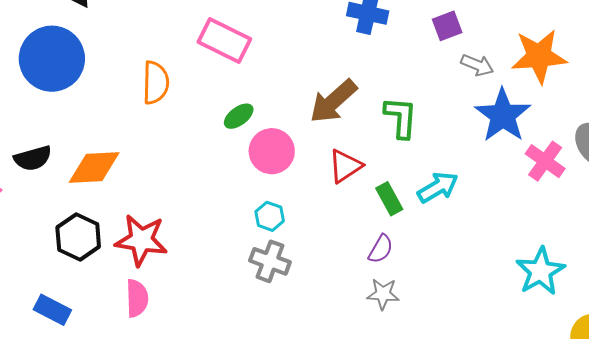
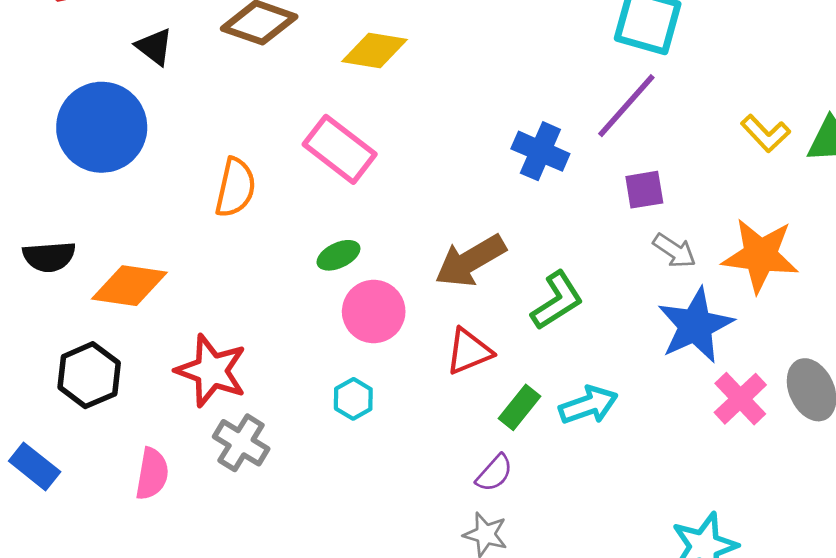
green L-shape: (401, 117) -> (557, 301), turned 42
green rectangle: (389, 199) -> (519, 407), turned 56
red star: (141, 240) -> (211, 371), moved
gray cross: (270, 261) -> (241, 443), moved

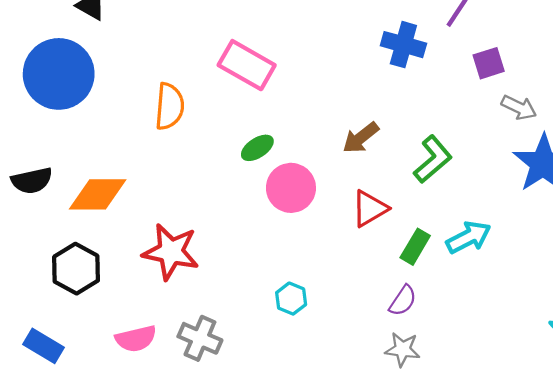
brown arrow: (470, 261) -> (361, 138), size x0.7
cyan hexagon: (353, 399) -> (291, 299), moved
gray cross: (241, 443) -> (200, 338), moved
pink semicircle: (152, 474) -> (136, 339), turned 75

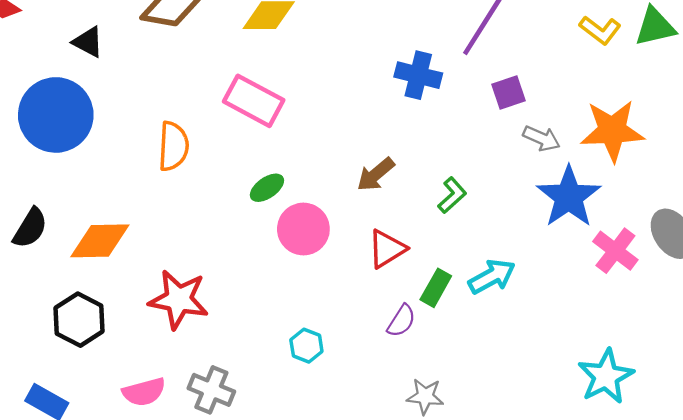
green L-shape: (433, 159) -> (452, 195), size x0.7
black semicircle: (32, 181) -> (30, 228), turned -45
purple semicircle: (403, 301) -> (401, 321), moved

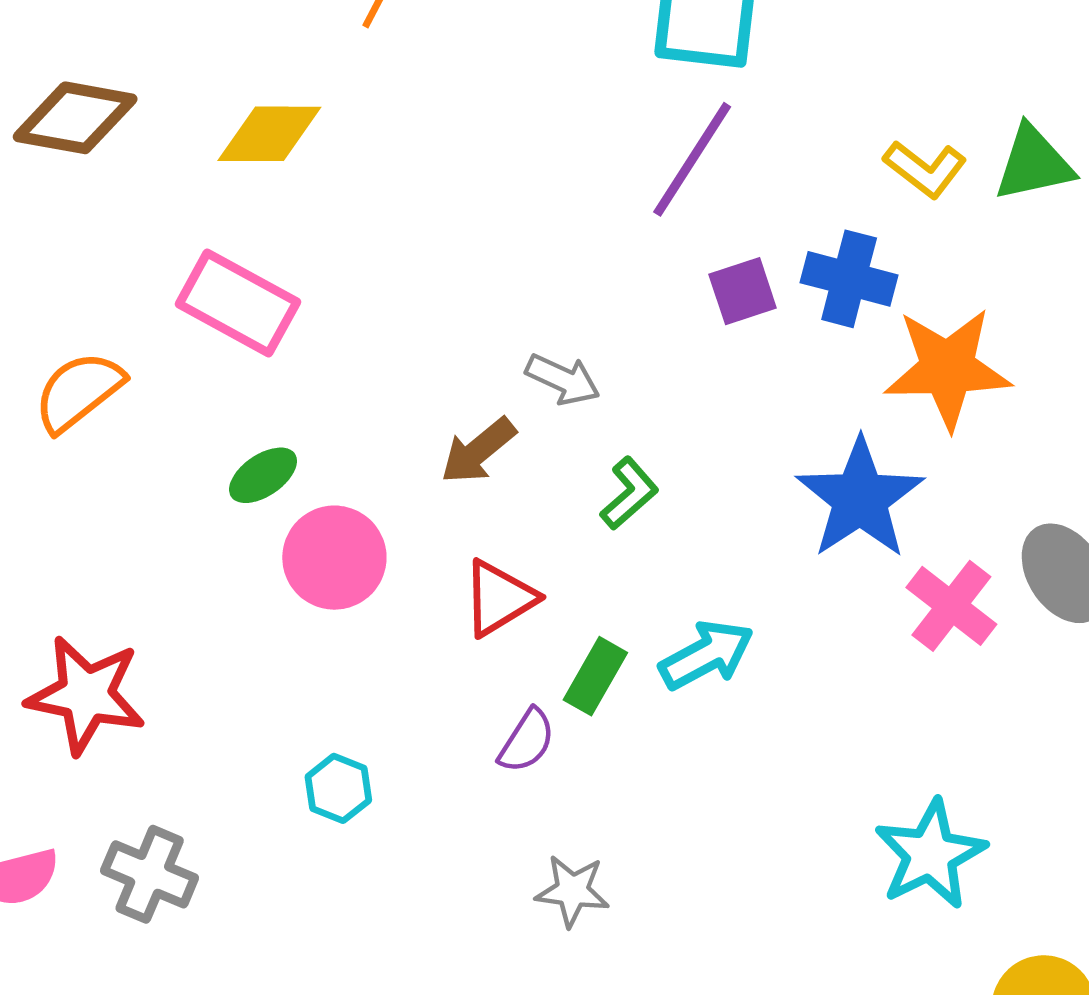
blue cross: (418, 75) -> (849, 279), moved
gray arrow: (541, 138) -> (563, 379), moved
orange semicircle: (173, 146) -> (79, 392), turned -132

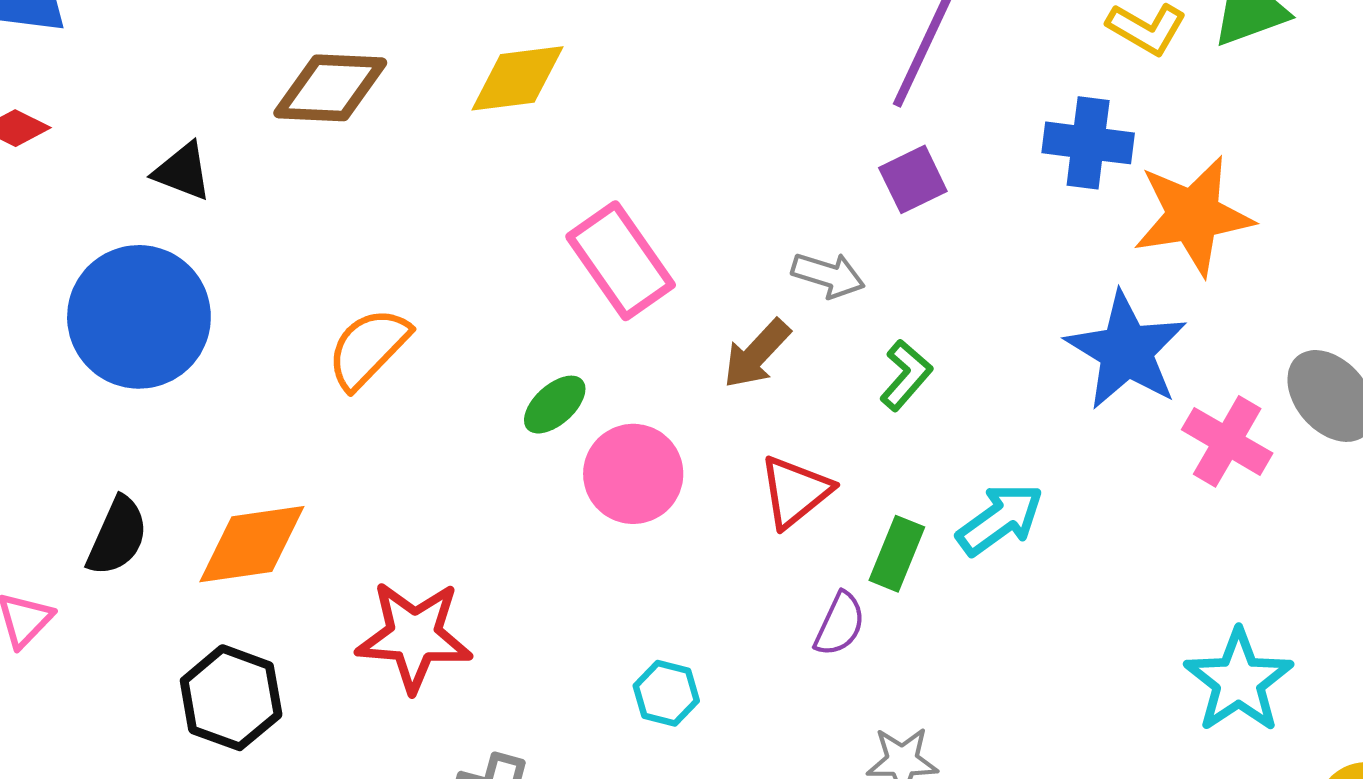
purple square: (743, 291) -> (913, 179), moved
pink rectangle: (238, 303) -> (621, 261), moved, turned 34

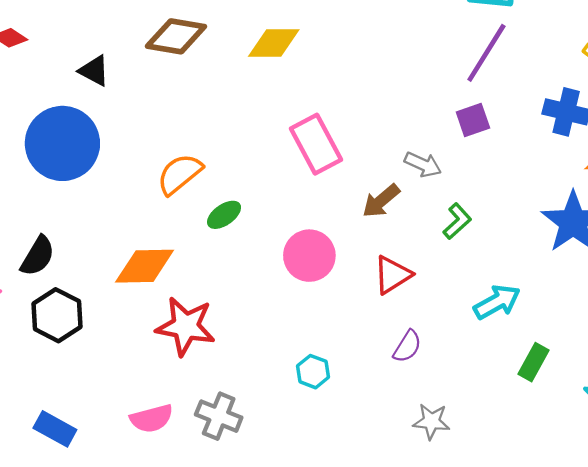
green ellipse: (555, 405) -> (224, 215), moved
orange diamond: (252, 544) -> (145, 266), moved
green rectangle: (897, 554) -> (534, 362), moved
black hexagon: (231, 698) -> (57, 315), moved

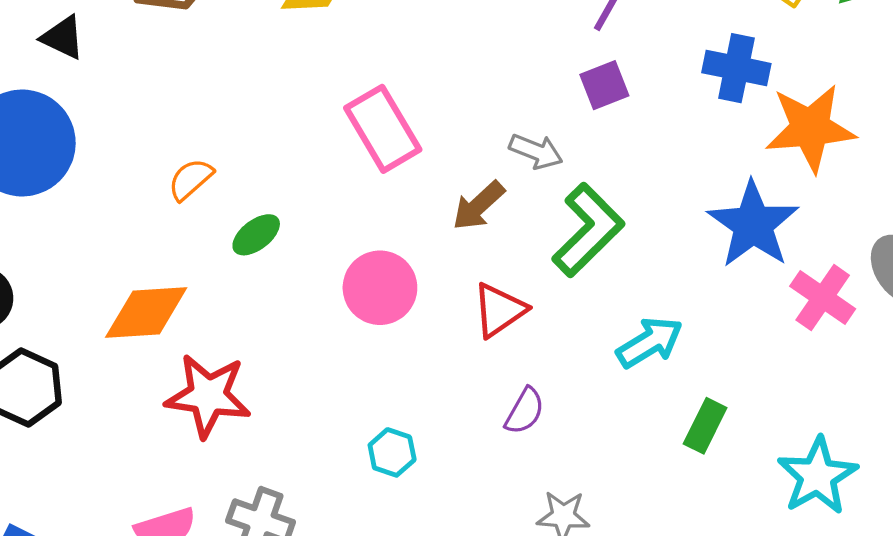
orange semicircle: (180, 174) -> (191, 179), size x0.7
green L-shape: (457, 221) -> (588, 230), size x1.8

